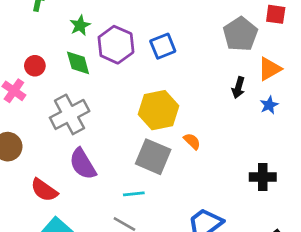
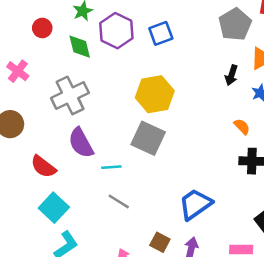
red circle: (35, 66) -> (42, 28), moved
orange semicircle: (192, 141) -> (242, 127), moved
cyan line: (134, 194) -> (111, 167), moved

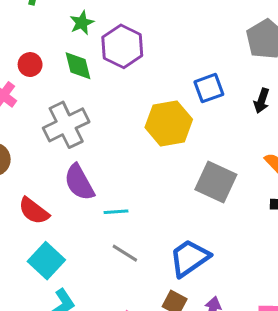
red circle: (42, 28) -> (30, 65), moved
blue square: (161, 33) -> (209, 88), moved
gray square: (148, 138) -> (216, 182), moved
blue trapezoid: (195, 204) -> (189, 258), moved

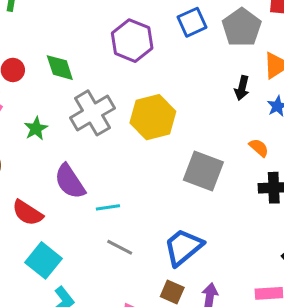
green star: (82, 23) -> (36, 129), moved
purple hexagon: (122, 46) -> (132, 41), moved
blue square: (209, 88) -> (192, 22), moved
gray cross: (66, 125) -> (93, 113), moved

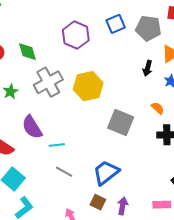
gray pentagon: (242, 27) -> (148, 28), turned -30

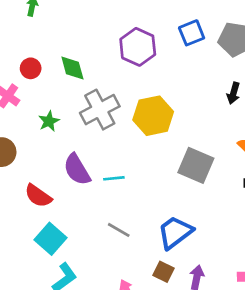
cyan line: (57, 145) -> (114, 178), moved

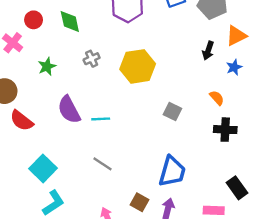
gray cross: (100, 110) -> (92, 59), size x0.5
gray square: (196, 165) -> (172, 111), size x0.6
red semicircle: (38, 196) -> (22, 121), moved
blue trapezoid: (175, 232) -> (172, 171), moved, turned 140

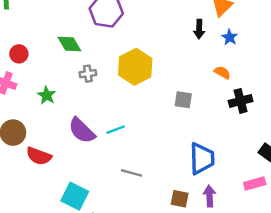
green diamond: (70, 21) -> (69, 44), moved
gray cross: (92, 59) -> (88, 74), turned 35

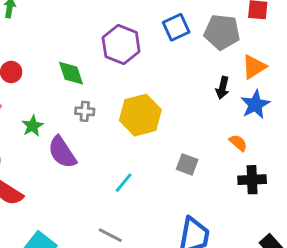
blue star: (230, 37) -> (255, 105), size x1.5
cyan line: (116, 130) -> (124, 183), moved, turned -42
purple semicircle: (82, 131) -> (62, 152), moved

